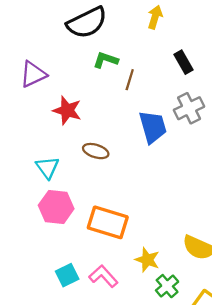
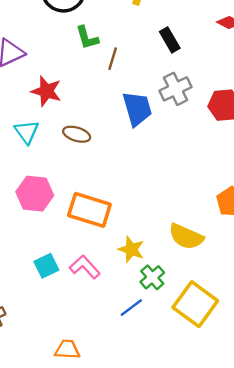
green L-shape: (106, 60) -> (87, 38), turned -125
cyan triangle: (47, 167) -> (27, 132), moved

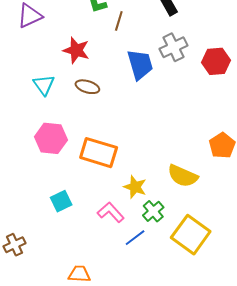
red star: (46, 91) -> (76, 50), moved
pink L-shape: (85, 267) -> (111, 212), moved

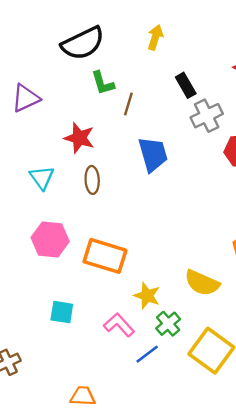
gray cross: (173, 47) -> (207, 116), moved
brown ellipse: (87, 87) -> (92, 180), turned 70
cyan square: (61, 201) -> (62, 312), turned 35

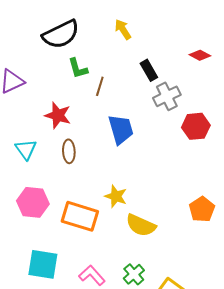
yellow arrow: (155, 37) -> (123, 29), turned -50
yellow semicircle: (202, 283) -> (141, 225), moved
yellow star: (147, 296) -> (116, 196), moved
cyan square: (62, 312) -> (43, 264), size x1.5

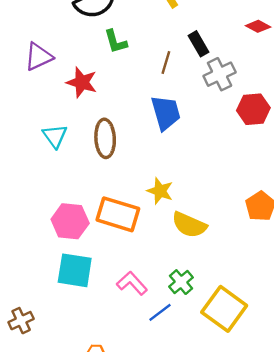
brown line: (100, 86) -> (166, 62), moved
red star: (58, 115) -> (82, 82), moved
brown ellipse: (69, 151) -> (105, 138), size x1.4
pink hexagon: (33, 202) -> (70, 221), moved

